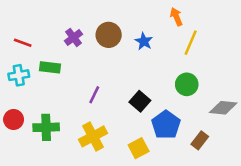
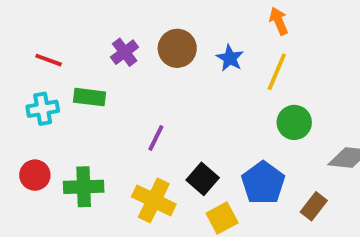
yellow line: (191, 43) -> (277, 72), moved
black square: (140, 101) -> (203, 179), moved
yellow cross: (93, 136) -> (154, 200), turned -36

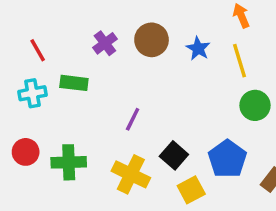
red line: (49, 60) -> (38, 50), turned 40
yellow line: (277, 72) -> (239, 61), turned -40

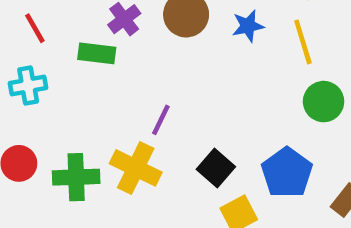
blue star: (198, 48) -> (248, 26), turned 30
green rectangle: (74, 83) -> (97, 53), moved
yellow cross: (131, 174) -> (136, 168), moved

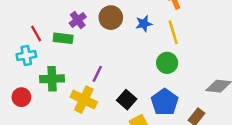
red line: (35, 28) -> (36, 33), moved
green circle: (324, 102) -> (167, 63), moved
green cross: (76, 177) -> (52, 79), moved

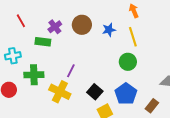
red line: (36, 33) -> (21, 21), moved

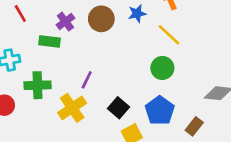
blue star: (109, 30) -> (137, 14), moved
yellow line: (133, 37) -> (169, 35), turned -30
yellow cross: (60, 92) -> (72, 108), turned 30

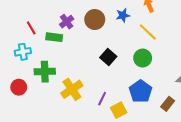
red line: (20, 14) -> (31, 28), moved
purple line: (87, 80) -> (102, 99), moved
black square: (119, 108) -> (108, 57), moved

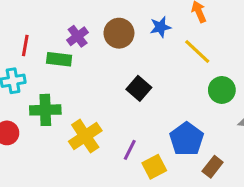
red line: (31, 28) -> (25, 45), turned 40
green circle: (143, 58) -> (222, 90), moved
brown rectangle: (168, 104) -> (213, 167), moved

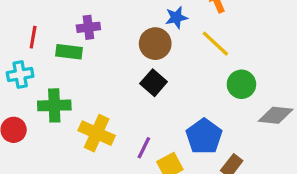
brown circle: (119, 33) -> (155, 44), moved
purple cross: (78, 36) -> (88, 27), turned 30
yellow cross: (85, 136) -> (97, 133), turned -32

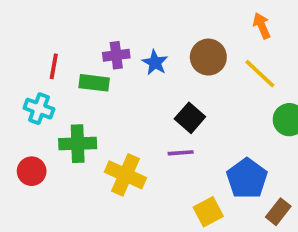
blue star: (176, 18) -> (155, 63), moved, turned -30
brown circle: (155, 44) -> (208, 57), moved
cyan cross: (20, 75) -> (39, 109), turned 30
purple line: (144, 148) -> (181, 153), moved, turned 60

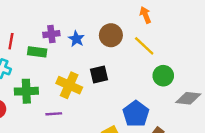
black square: (190, 118) -> (99, 74), turned 36
purple line: (181, 153) -> (54, 114), moved
yellow cross: (125, 175) -> (69, 85), moved

